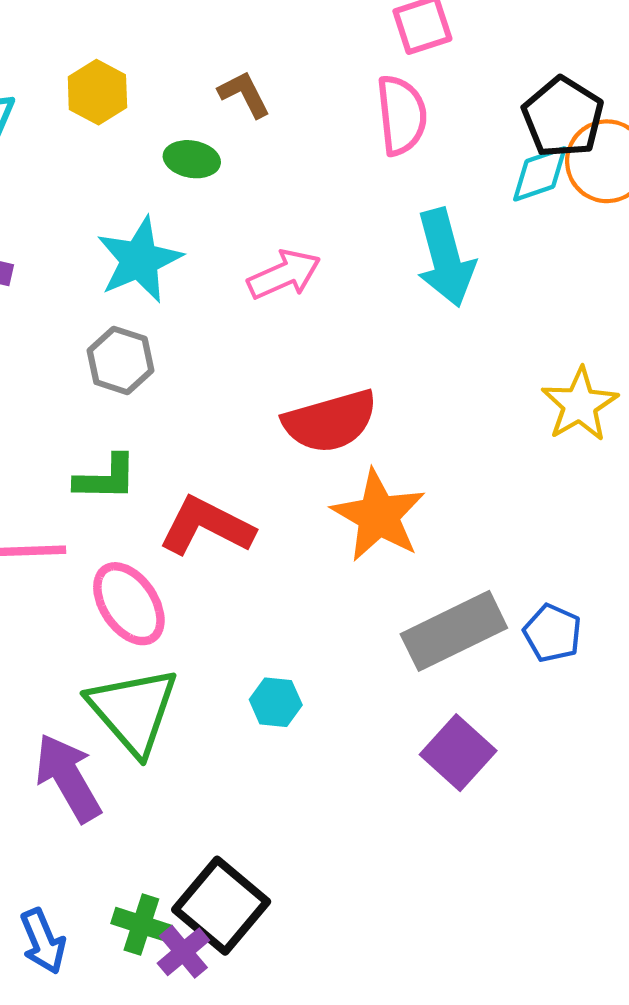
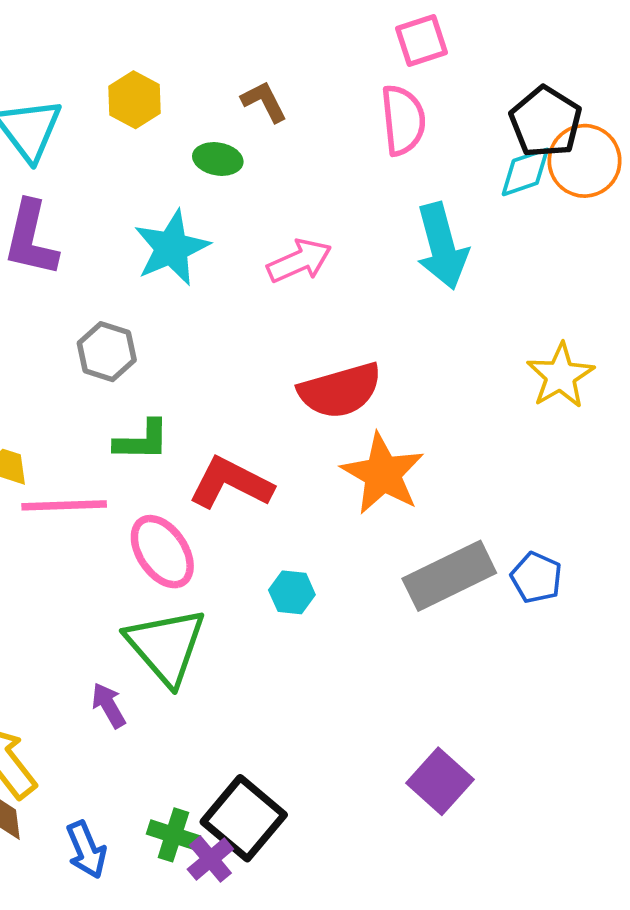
gray hexagon: (121, 360) -> (107, 352), moved
cyan hexagon: (276, 702) -> (292, 592), moved
purple square: (458, 753) -> (440, 781), moved
purple arrow: (68, 778) -> (109, 705), size x0.6

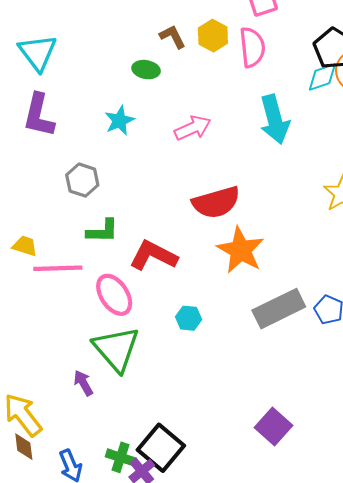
yellow hexagon: (134, 100) -> (213, 36), moved
cyan star: (172, 248) -> (119, 121), size x0.7

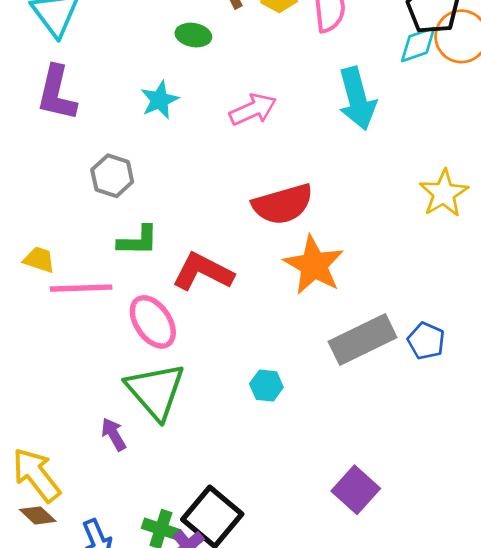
cyan hexagon: (189, 318) -> (266, 386), moved
brown diamond: (24, 447) -> (38, 515), turned -40

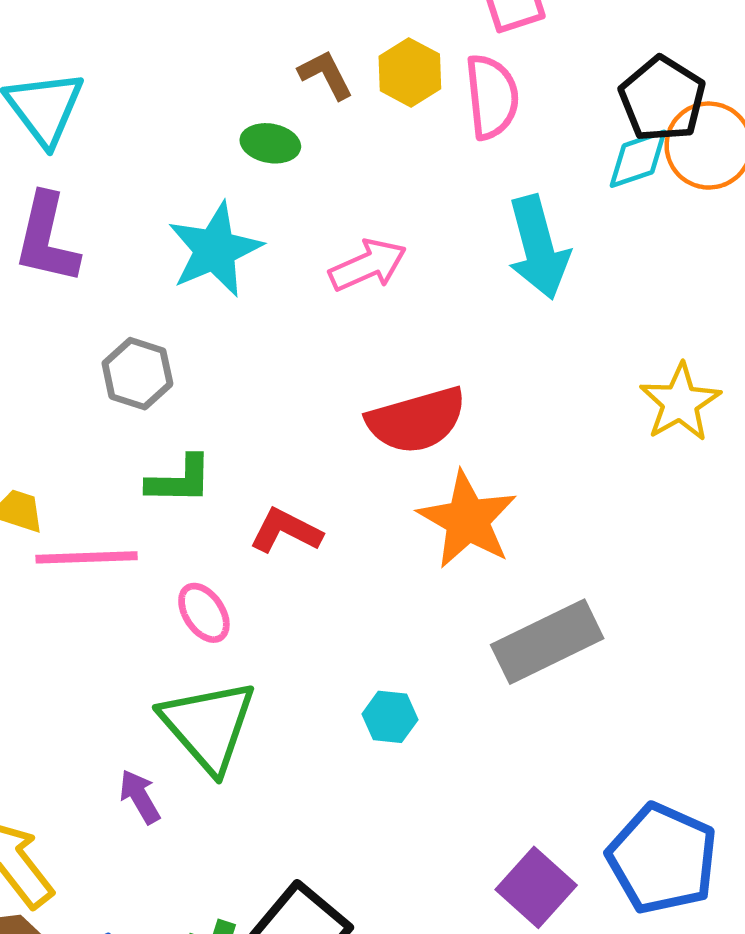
cyan star: (160, 100) -> (215, 250), size x1.5
red L-shape: (203, 272) -> (286, 531), size x0.7
pink ellipse: (153, 322) -> (204, 613), size x0.7
blue pentagon: (426, 341) -> (662, 859), moved, size x1.8

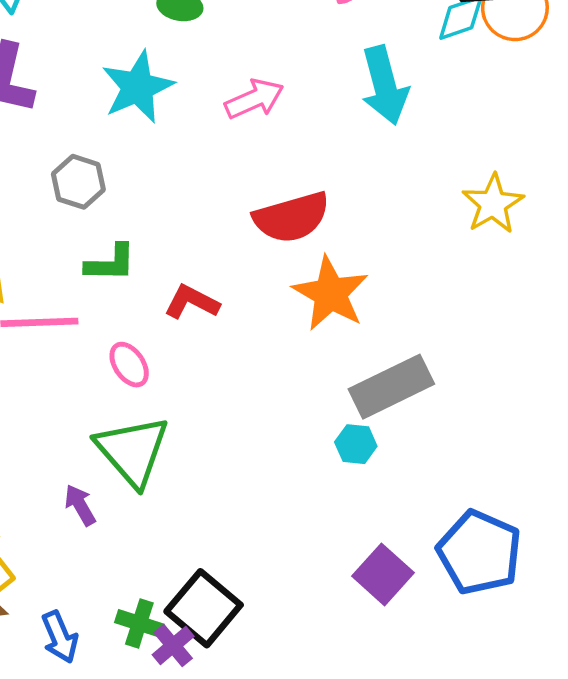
cyan hexagon: (390, 717) -> (356, 444), moved

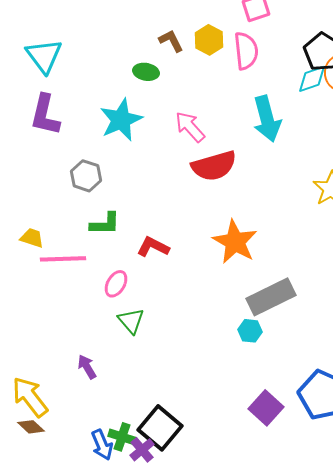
pink arrow: (254, 99) -> (190, 127), turned -108
red semicircle: (292, 217) -> (214, 166), moved
pink ellipse: (129, 365) -> (116, 284), turned 64
green triangle: (133, 451) -> (131, 321), moved, size x0.6
blue arrow: (60, 637) -> (102, 445), moved

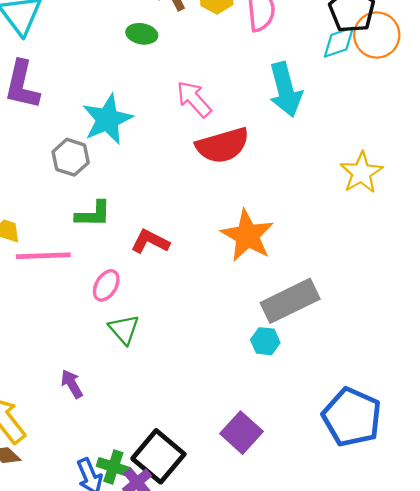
cyan star: (121, 120) -> (107, 119), moved
purple square: (266, 408) -> (241, 433), moved

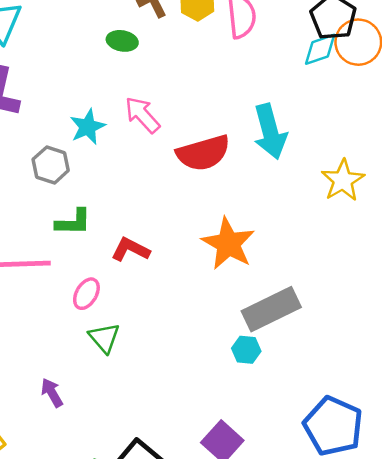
cyan arrow: (285, 90) -> (270, 132), moved
pink arrow: (194, 99) -> (142, 115), moved
cyan star: (107, 119) -> (88, 127), size x0.7

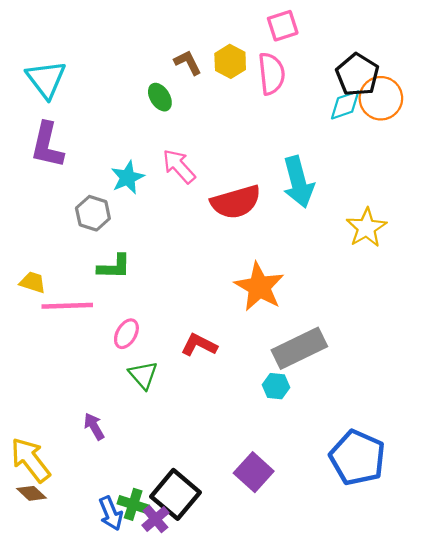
green ellipse: (122, 41) -> (160, 97), turned 48
red L-shape: (131, 250) -> (199, 345), moved

